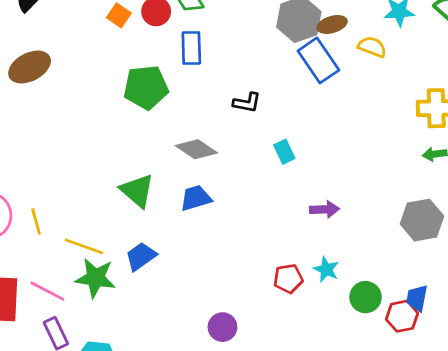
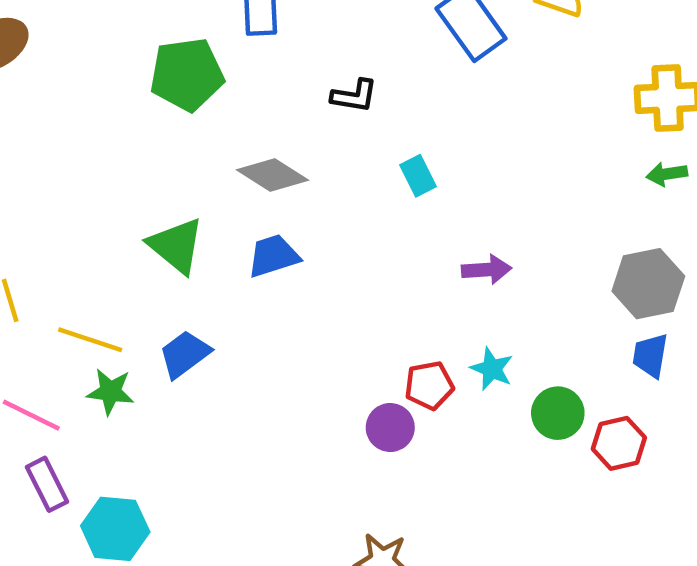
green star: (95, 278) -> (110, 392), size x0.7
blue trapezoid: (417, 298) -> (650, 356), moved
purple circle: (222, 327) -> (390, 427), moved

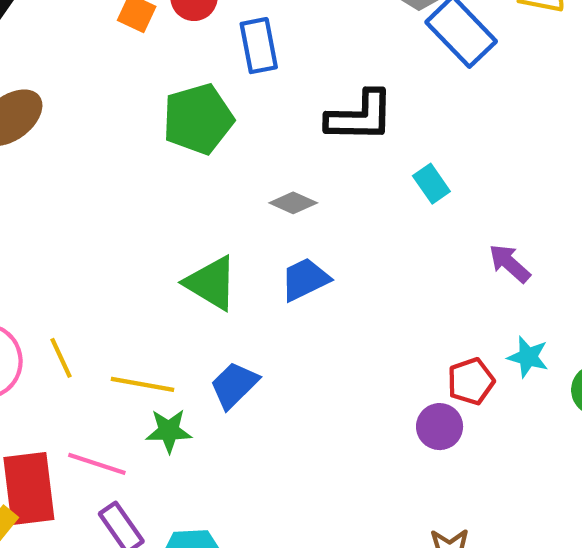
black L-shape: (354, 96) -> (360, 116), size x1.6
gray diamond: (273, 175) -> (293, 203), size x0.7
purple arrow: (487, 270) -> (510, 263), turned -126

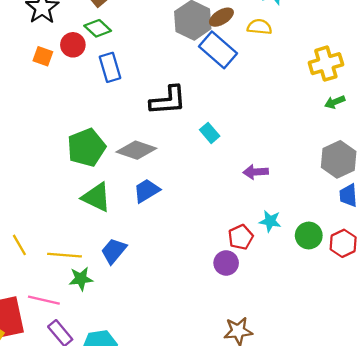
green pentagon: (198, 119) -> (86, 147), moved
gray diamond: (293, 203) -> (136, 150), size x1.6
purple arrow: (510, 263) -> (256, 172), turned -40

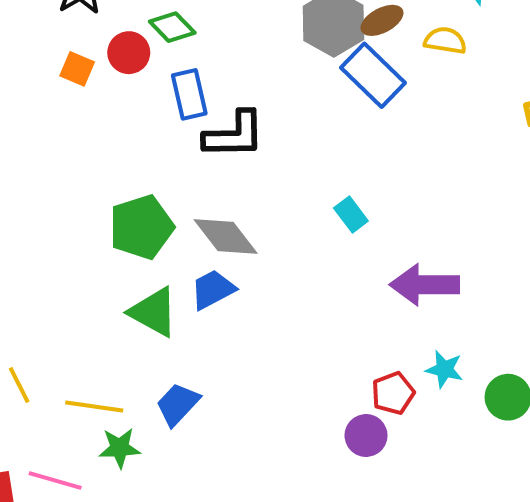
black L-shape: (168, 100) -> (234, 135), moved
gray diamond: (136, 150) -> (226, 236), turned 30
purple arrow: (256, 172) -> (425, 285), size x1.6
blue trapezoid: (147, 191) -> (213, 290), moved

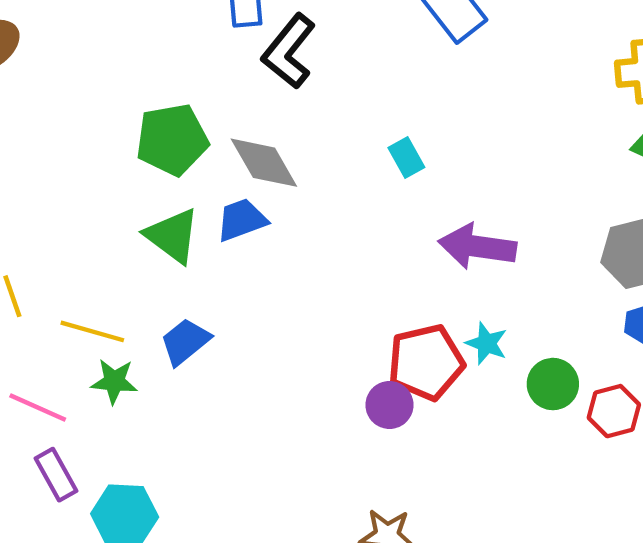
black L-shape: (234, 135) -> (289, 51), turned 122
red pentagon: (393, 393) -> (426, 362), size x1.6

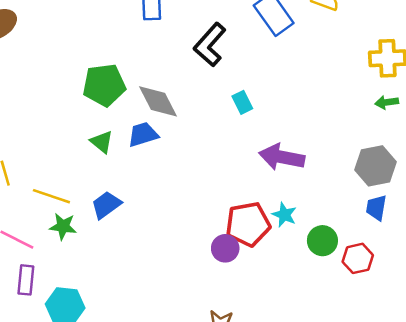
black L-shape: (289, 51) -> (210, 45), moved
green triangle: (173, 236) -> (102, 142), size x0.7
purple rectangle: (56, 475) -> (26, 280), turned 32

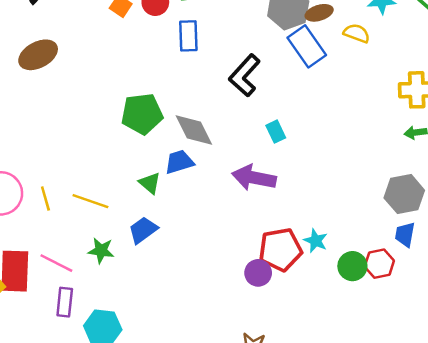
green triangle: (102, 142) -> (150, 183), moved
purple arrow: (282, 157) -> (254, 178), moved
yellow line: (51, 196) -> (90, 201), moved
red hexagon: (358, 258) -> (379, 264), moved

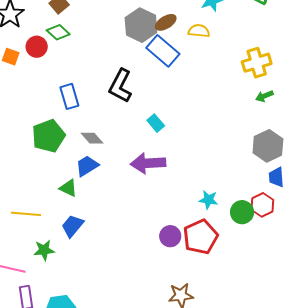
blue rectangle: (188, 36) -> (69, 96), moved
gray diamond: (194, 130) -> (92, 138), size x0.7
red pentagon: (280, 250) -> (200, 237), moved

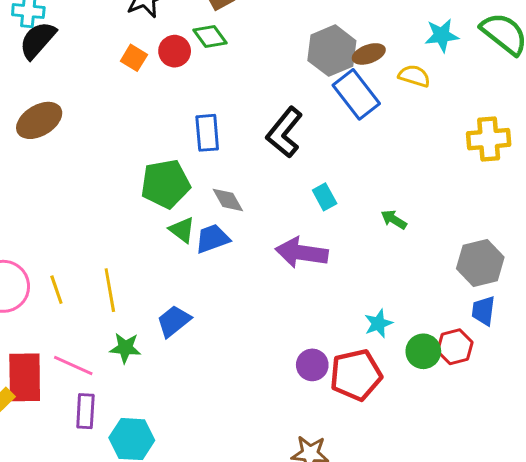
green arrow: (264, 96) -> (394, 219), moved, turned 42
green triangle: (68, 188) -> (182, 230), moved
cyan star: (208, 200) -> (378, 323), turned 30
yellow line: (26, 214) -> (110, 290), turned 64

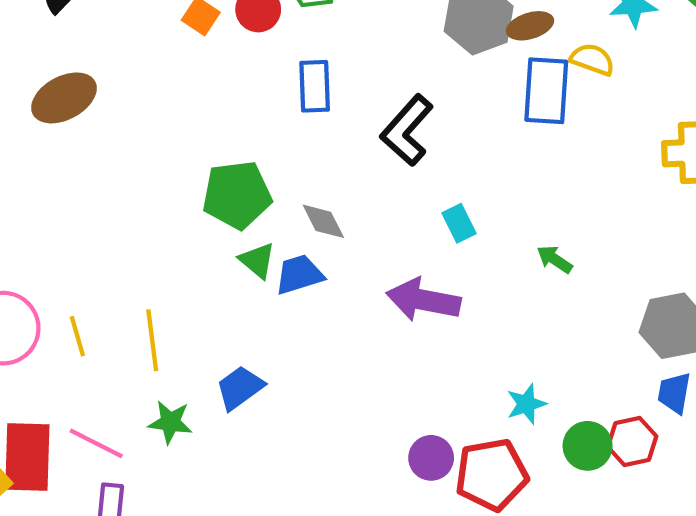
blue rectangle: (356, 94) -> (546, 91), moved, turned 39
blue rectangle: (207, 133) -> (315, 86), moved

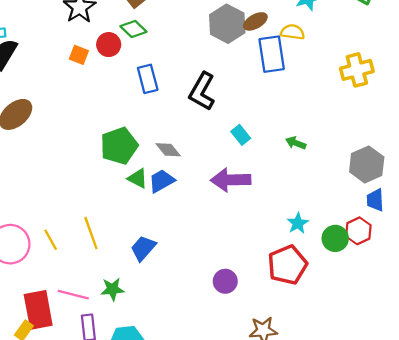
green star: (170, 422) -> (112, 289), moved
purple circle: (431, 458) -> (225, 281), moved

